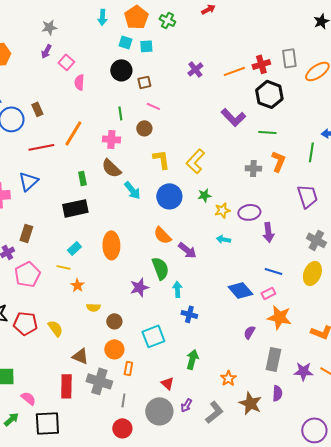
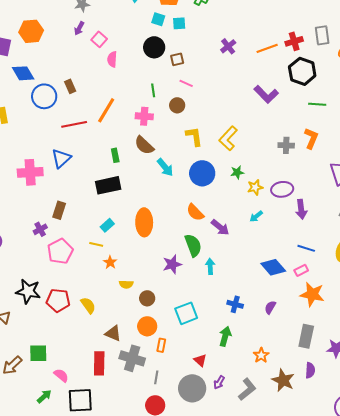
green line: (267, 132) -> (317, 104), moved
cyan arrow: (223, 239) -> (256, 216), turned -48
blue cross: (189, 314) -> (235, 304), moved
purple semicircle: (249, 332) -> (270, 307), moved

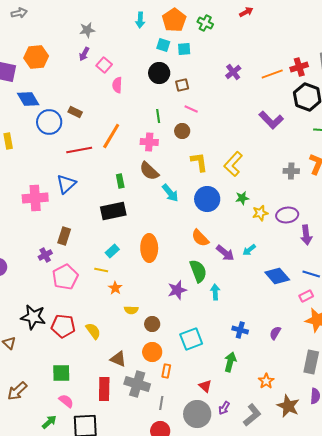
brown rectangle: (70, 86) -> (75, 112), turned -40
cyan arrow: (256, 216) -> (249, 250), moved
blue diamond: (273, 267) -> (277, 276), moved
green square: (38, 353) -> (61, 373), moved

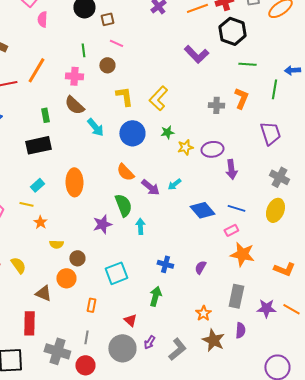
orange circle: (152, 352) -> (66, 278), moved
orange star: (266, 381) -> (203, 313), moved
gray cross: (137, 384) -> (57, 351), moved

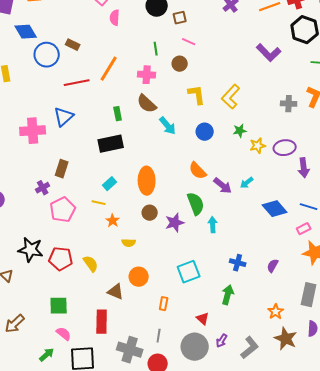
blue circle: (132, 133) -> (205, 132), size x0.7
brown circle: (77, 258) -> (150, 213), moved

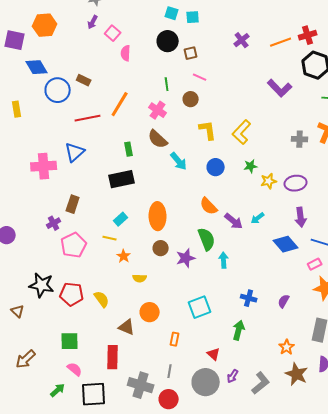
pink cross: (147, 75) -> (158, 110), turned 30
purple arrow: (304, 168) -> (301, 217), moved

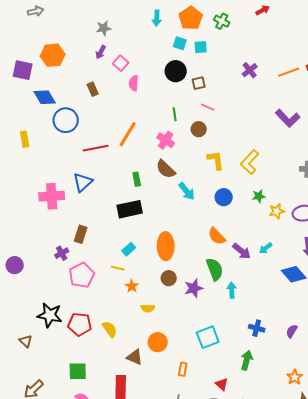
brown rectangle: (84, 80) -> (93, 89), moved, turned 40

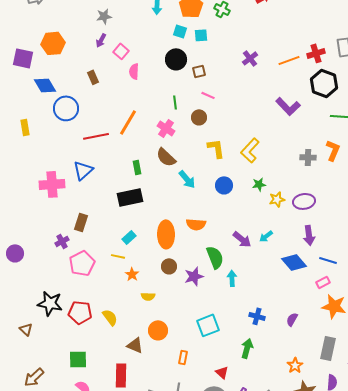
orange semicircle: (217, 236) -> (196, 224), moved, turned -42

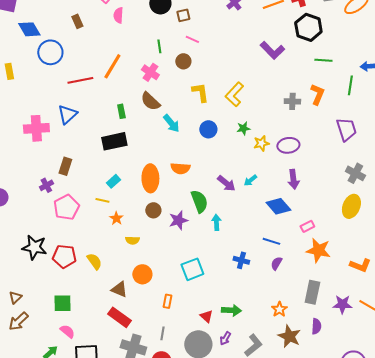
blue line: (328, 260) -> (271, 241), moved
brown triangle: (26, 329) -> (15, 297), moved, turned 32
green arrow: (247, 348) -> (231, 310), moved, turned 78
red rectangle: (121, 375) -> (119, 317), moved, turned -55

